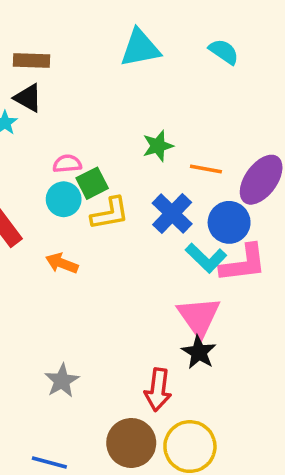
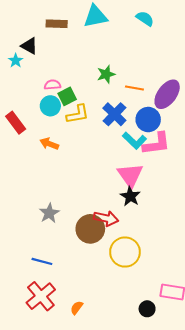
brown rectangle: (32, 60) -> (57, 24), moved
red arrow: (158, 390) -> (106, 218), turned -85
brown circle: (131, 443) -> (90, 229), moved

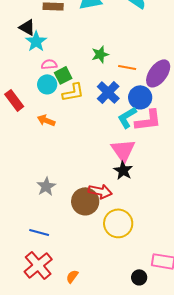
cyan star: (16, 61) -> (36, 41), moved, size x1.5
cyan L-shape: (134, 141) -> (127, 117), turned 105

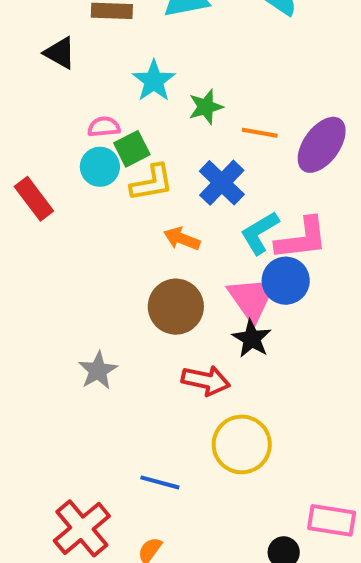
cyan star: (36, 41) -> (154, 81), moved
blue circle: (140, 97) -> (286, 281), moved
orange arrow: (46, 120) -> (182, 239), moved
brown circle: (85, 201) -> (176, 307), moved
blue line: (39, 232) -> (160, 482), moved

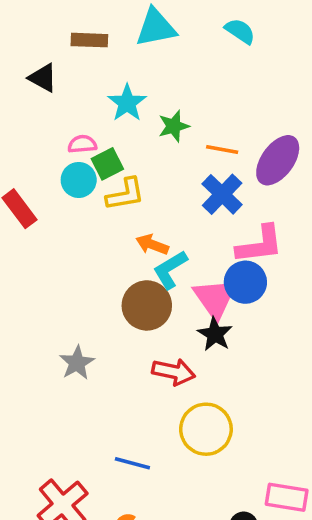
blue cross: (222, 183) -> (222, 194), moved
cyan L-shape: (260, 233) -> (170, 270), moved

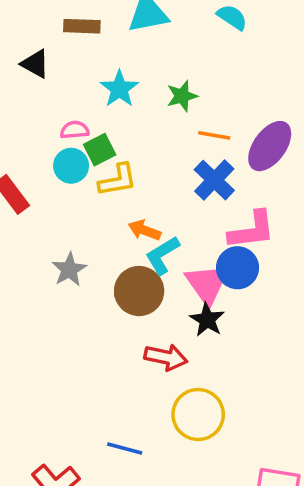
green star: (174, 126) -> (182, 96), moved
gray star: (77, 363) -> (69, 270), moved

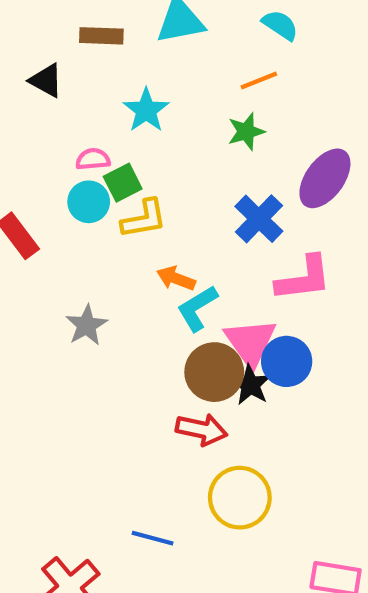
green star: (182, 96) -> (246, 132), moved
orange line: (214, 135) -> (259, 80), moved, turned -32
blue circle: (237, 268) -> (287, 361), moved
brown circle: (139, 291) -> (214, 372), moved

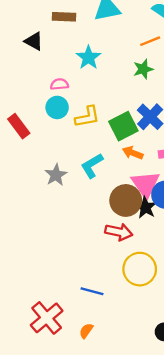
green square: (123, 183) -> (123, 126), moved, size x1.4
orange arrow: (176, 278) -> (133, 153), moved
cyan L-shape: (197, 308) -> (92, 166), moved

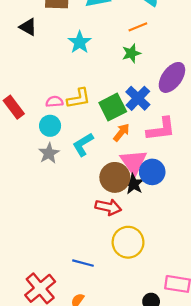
pink semicircle: (59, 84) -> (54, 102), moved
cyan circle: (57, 107) -> (50, 126), moved
orange arrow: (133, 153) -> (121, 132), turned 108

